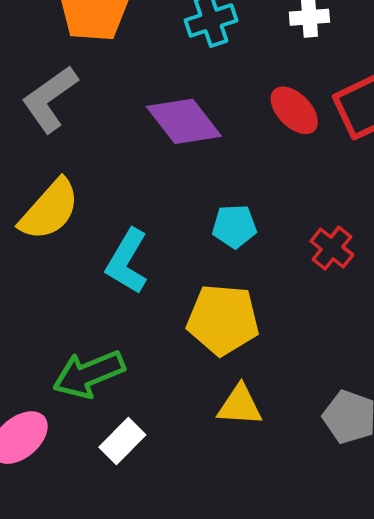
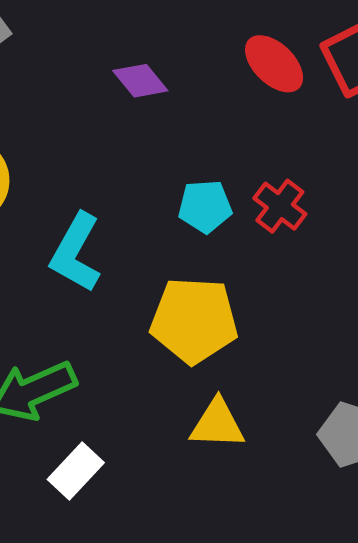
purple diamond: (184, 121) -> (140, 81), size x0.6
red cross: (332, 248) -> (280, 206), moved

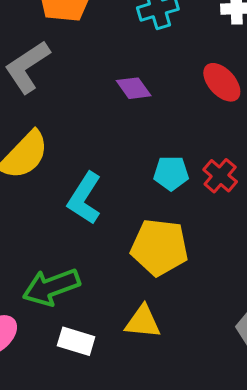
yellow triangle: (217, 424) -> (143, 322), moved
white rectangle: (76, 471) -> (76, 341), turned 60

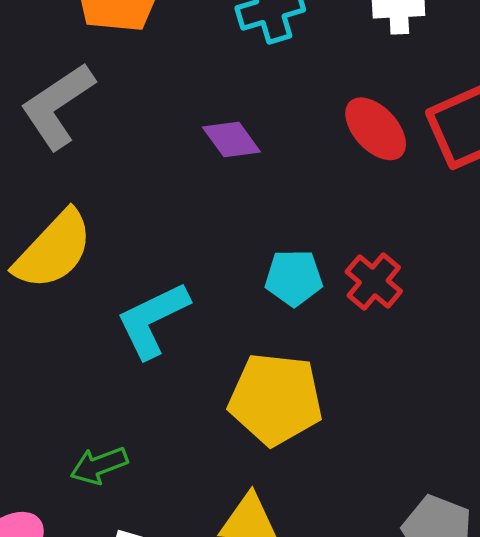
cyan L-shape: (85, 198) -> (153, 320), turned 32
green arrow: (51, 287) -> (99, 465), size x0.6

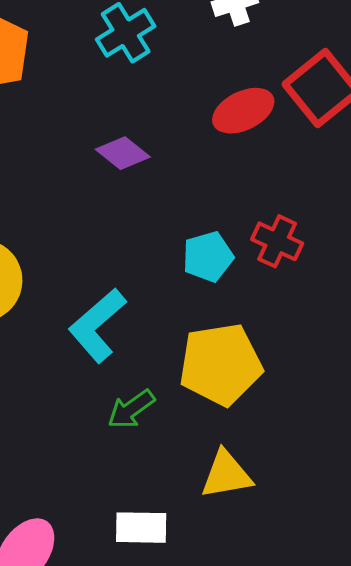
red ellipse: (376, 129) -> (243, 111), turned -58
green arrow: (99, 465) -> (131, 409), moved

